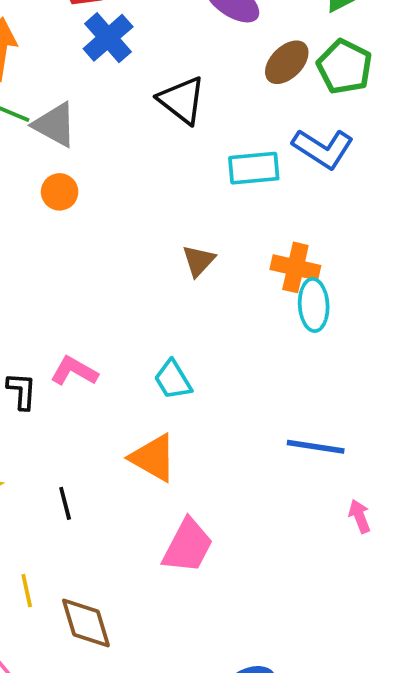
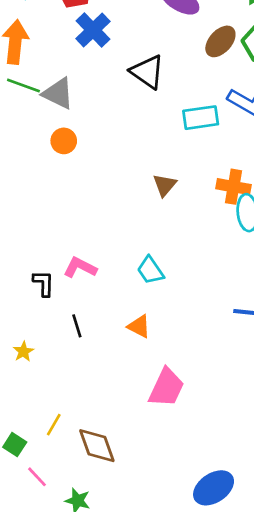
orange triangle: (153, 458) -> (139, 326), size x0.7
black line: (65, 503) -> (77, 326), moved
yellow line: (27, 591) -> (54, 425), turned 45

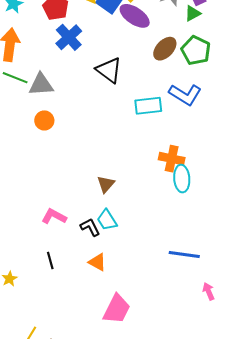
gray triangle: (58, 93) -> (41, 85), turned -32
brown triangle: (165, 185) -> (106, 184), moved
black L-shape: (44, 283) -> (90, 227), moved, turned -30

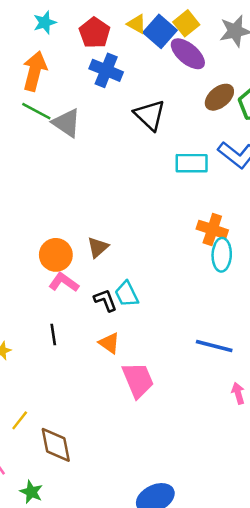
blue cross: (69, 37) -> (106, 70), turned -32
gray triangle: (41, 85) -> (67, 123), turned 32
orange circle: (44, 120) -> (56, 255), moved, size x1.4
brown triangle: (106, 184) -> (98, 247), moved
pink trapezoid: (117, 309) -> (138, 380), moved, turned -56

